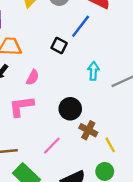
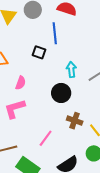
blue line: (81, 26) -> (55, 33), turned -35
black circle: (70, 109) -> (61, 93), moved

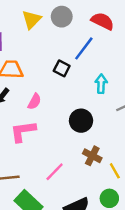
blue line: (55, 33) -> (84, 48), turned 35
cyan arrow: (71, 70) -> (101, 84), moved

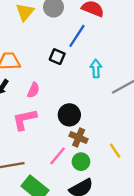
black circle: (81, 121) -> (69, 115), moved
brown cross: (92, 156) -> (79, 138), moved
green circle: (109, 198) -> (81, 162), moved

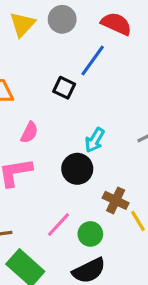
cyan arrow: (96, 68) -> (95, 140), moved, turned -150
brown cross: (79, 138) -> (116, 200), moved

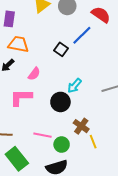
pink line: (58, 225) -> (42, 135), turned 48

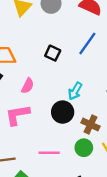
blue line: (82, 35) -> (87, 43), moved
brown cross: (81, 126) -> (91, 124), moved
green circle: (62, 145) -> (84, 148), moved

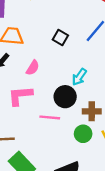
brown cross: (91, 124) -> (92, 111), turned -30
pink line: (49, 153) -> (50, 117), moved

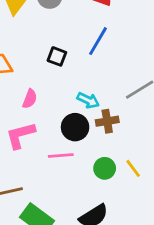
cyan arrow: (79, 77) -> (88, 100), turned -90
brown cross: (92, 111) -> (107, 121), moved

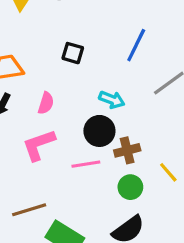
blue line: (98, 41) -> (136, 45), moved
brown cross: (107, 121) -> (127, 150), moved
green circle: (105, 168) -> (130, 187), moved

